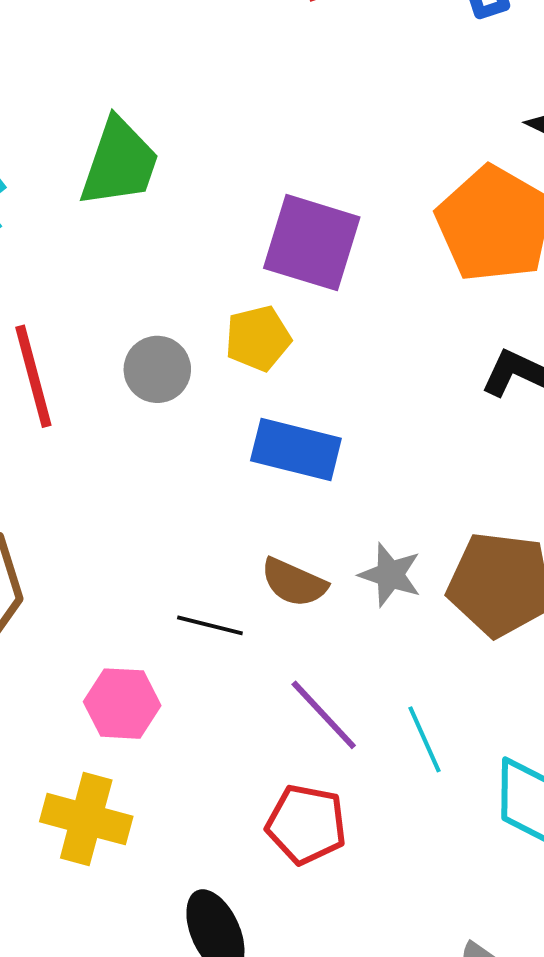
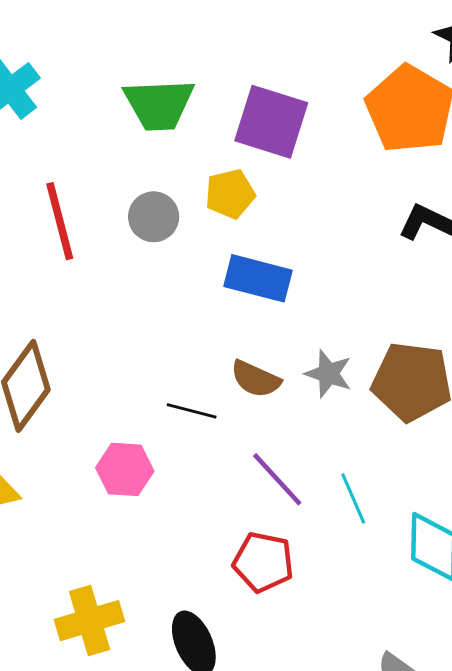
green trapezoid: (119, 163) -> (159, 104), moved, turned 68
yellow cross: (86, 819) -> (90, 621), moved, turned -32

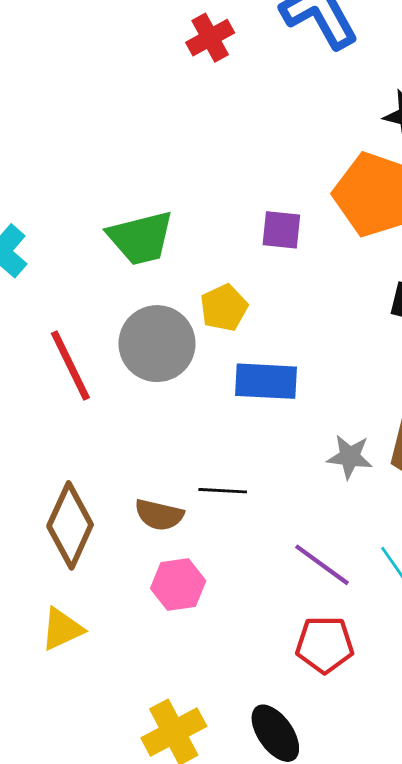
purple square: (271, 122) -> (281, 230), moved, size x0.6
gray circle: (154, 217) -> (157, 344), size x1.6
brown semicircle: (256, 379) -> (159, 515), moved
black line: (192, 411) -> (223, 491), moved

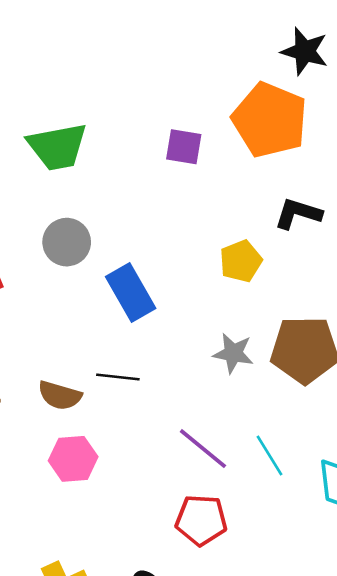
yellow pentagon: (224, 308) -> (241, 261), moved
gray circle: (157, 344) -> (67, 242), size x0.7
blue rectangle: (266, 381) -> (131, 293), moved, turned 54

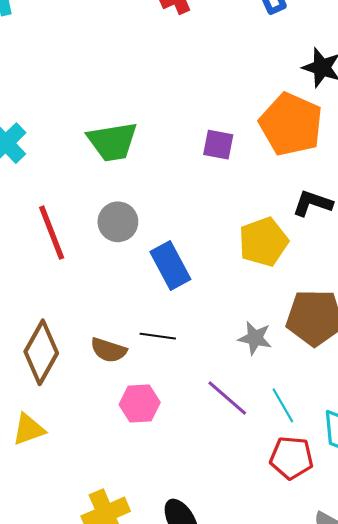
yellow pentagon: (241, 261) -> (263, 242), size x1.4
gray star: (233, 353) -> (255, 338), moved
pink hexagon: (73, 459) -> (140, 403), moved
red pentagon: (201, 520) -> (292, 458), moved

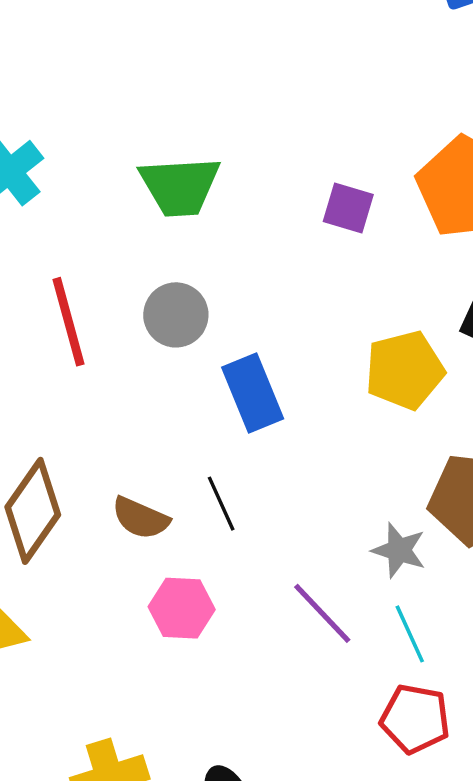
black line: (158, 336) -> (221, 504), turned 52
gray star: (255, 338) -> (399, 550), moved

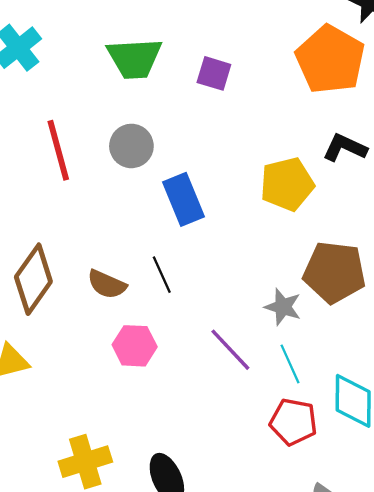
purple square: (348, 208) -> (214, 73), moved

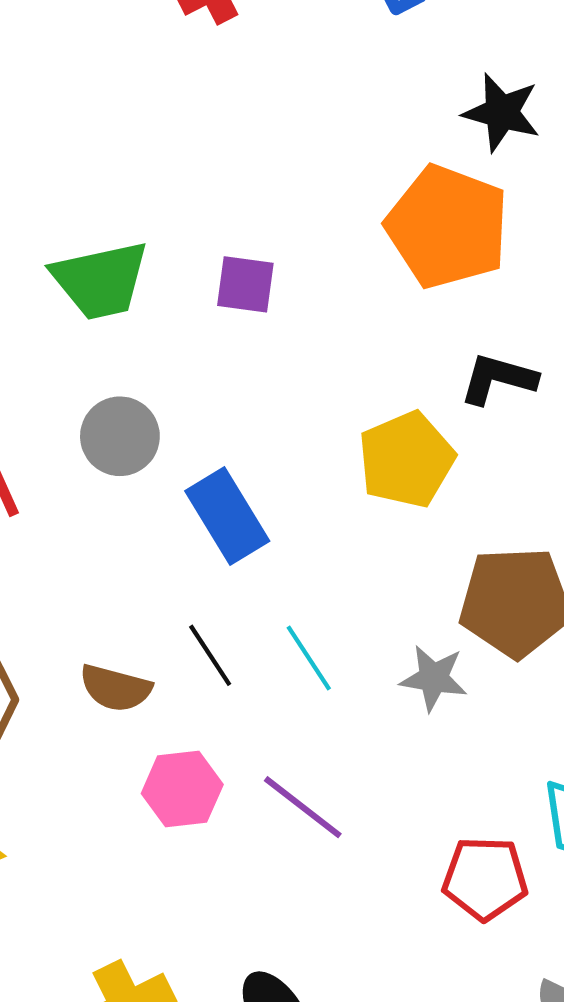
purple line: (230, 350) -> (303, 807), moved
cyan line: (290, 364) -> (309, 658), moved

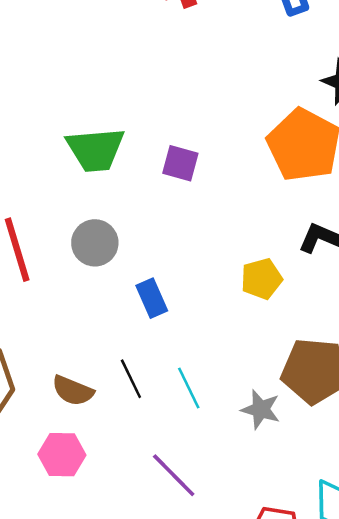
yellow pentagon: (406, 460) -> (262, 279), size x0.7
blue rectangle: (227, 516) -> (152, 298), size x0.7
pink hexagon: (182, 789) -> (62, 455), moved

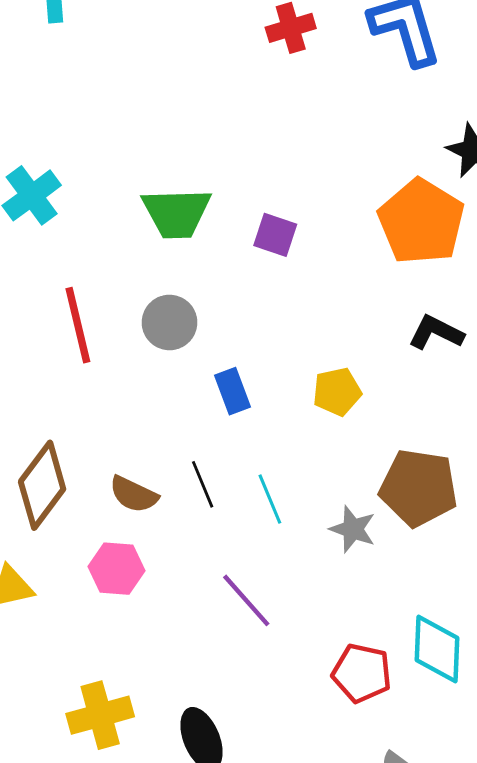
yellow pentagon: (262, 279) -> (337, 392), moved

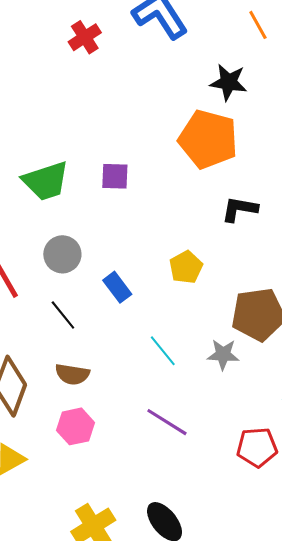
black line: (203, 484) -> (63, 315), moved

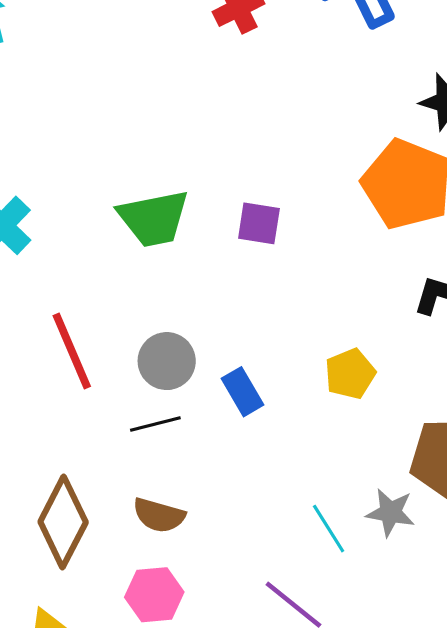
gray circle: (62, 254) -> (167, 361), moved
black line: (63, 315) -> (155, 424), turned -72
cyan line: (163, 351) -> (329, 529), moved

